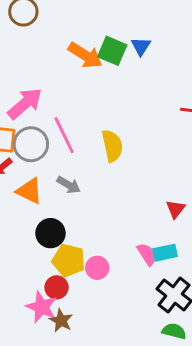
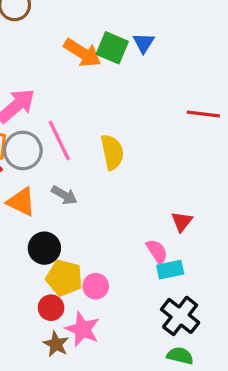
pink semicircle: (147, 254) -> (157, 251), moved
pink star: (41, 307) -> (82, 329), moved

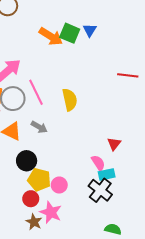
black cross: (180, 316) -> (100, 190), moved

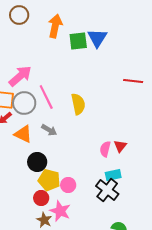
blue triangle: (90, 30) -> (97, 38), size x1.5
green square: (70, 33) -> (78, 41), turned -30
orange arrow: (51, 36) -> (55, 26), moved, turned -110
pink semicircle: (98, 163) -> (105, 149), moved, turned -133

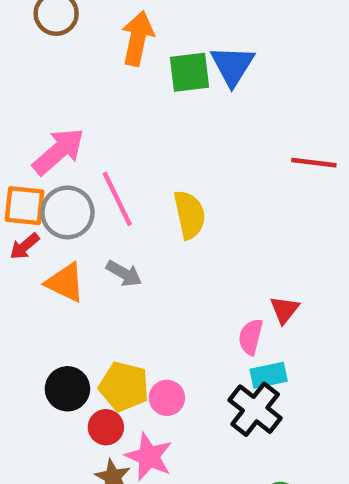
pink semicircle: (105, 149) -> (251, 337), moved
black circle: (37, 162) -> (67, 389), moved

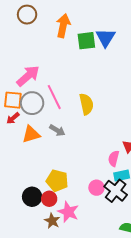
orange triangle: (65, 283) -> (31, 134), turned -42
black circle: (67, 389) -> (32, 197), moved
pink circle: (167, 398) -> (96, 188), moved

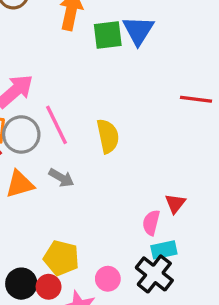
pink circle: (96, 188) -> (108, 279), moved

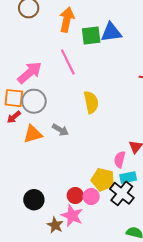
blue triangle: (138, 30) -> (111, 32), turned 50
pink line: (57, 125) -> (68, 62), moved
yellow pentagon: (61, 258) -> (103, 180), moved
red circle: (49, 287) -> (75, 195), moved

